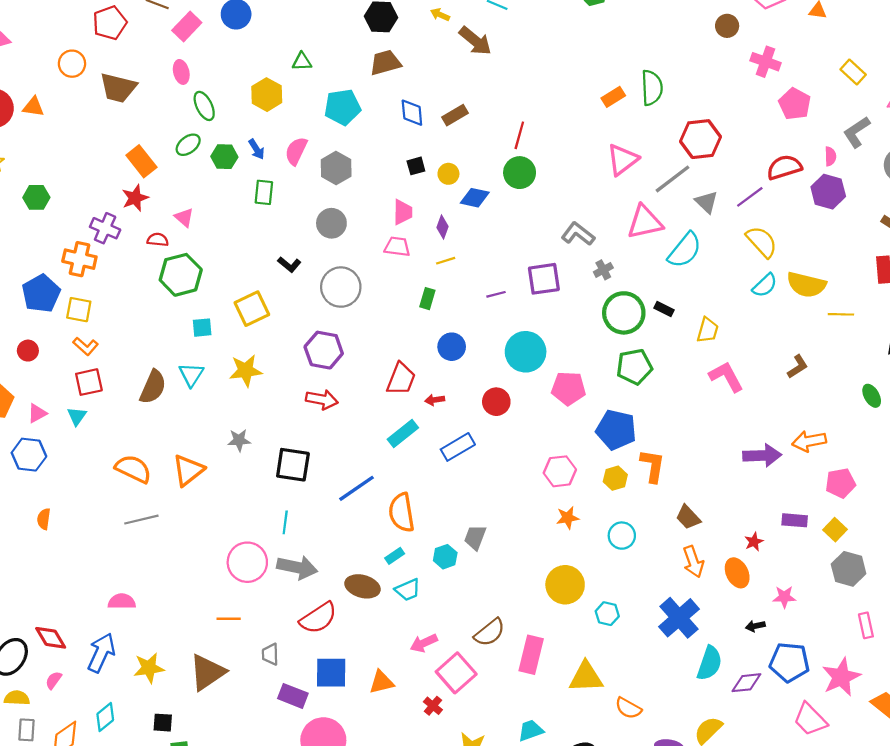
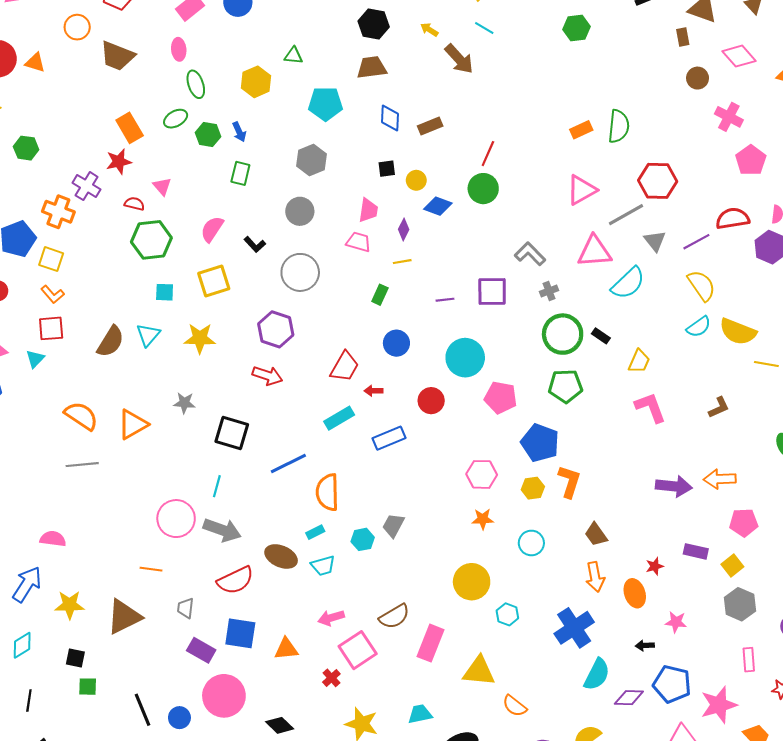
pink semicircle: (296, 151) -> (212, 229), moved

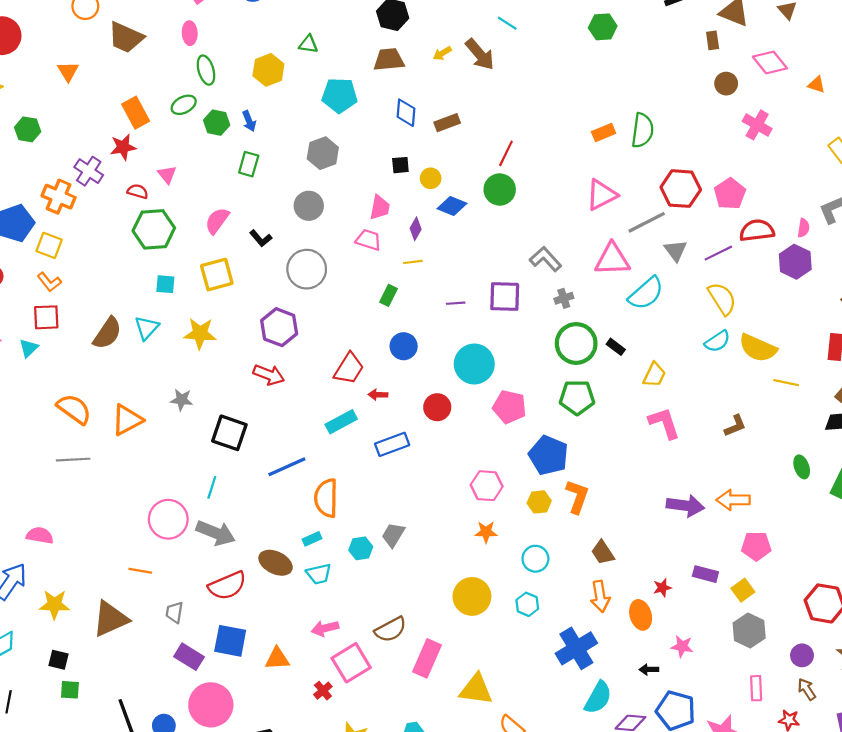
yellow arrow: (429, 30) -> (442, 53), moved, turned -66
orange triangle: (35, 62) -> (68, 71), moved, turned 40
pink pentagon: (751, 160) -> (730, 194), moved
cyan hexagon: (507, 614) -> (527, 604), moved

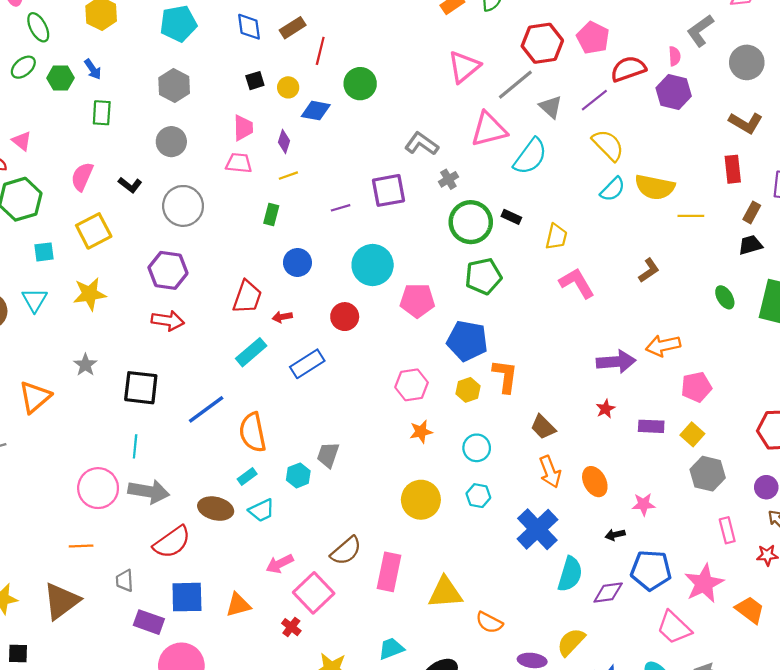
red line: (506, 153) -> (320, 51), moved
gray star: (182, 400) -> (85, 365), turned -30
red star: (662, 588) -> (605, 409), moved

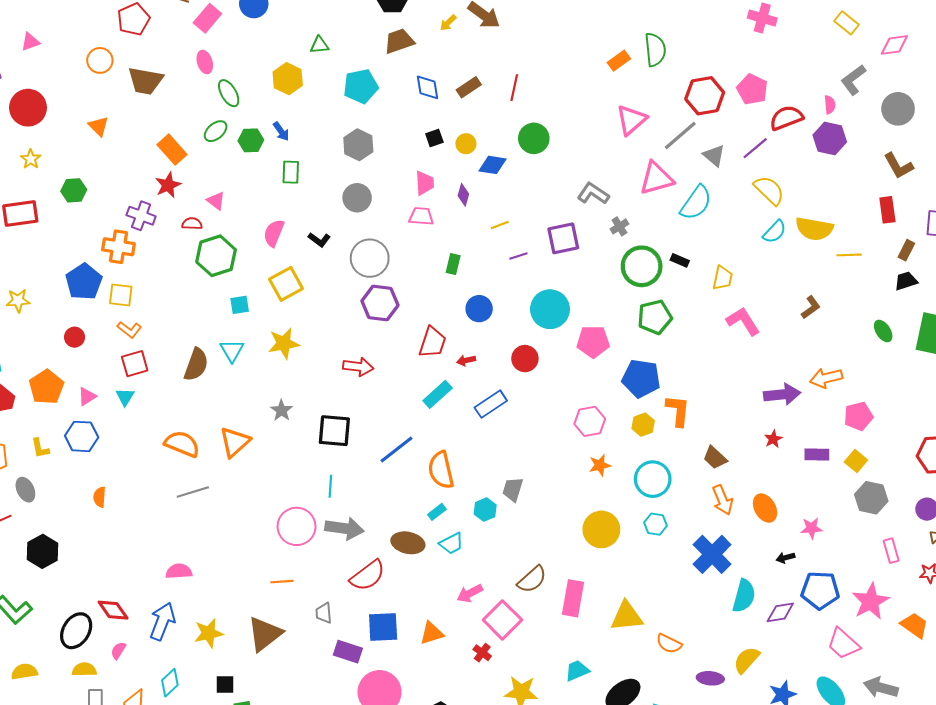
red line: (320, 51) -> (514, 88), moved
brown L-shape: (746, 123) -> (899, 166), turned 32
yellow line: (288, 176) -> (500, 225), moved
purple hexagon: (168, 270) -> (380, 303), moved
cyan circle: (477, 448) -> (653, 479), size x1.4

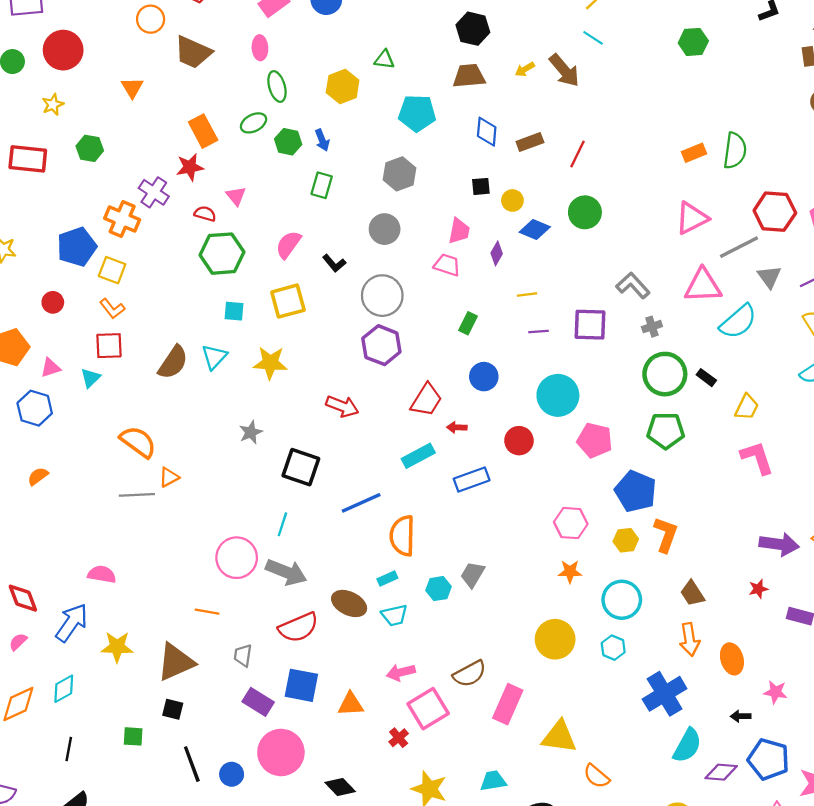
orange triangle: (235, 442) -> (169, 477), moved, size x0.6
orange semicircle: (100, 497) -> (38, 476), turned 36
black square: (225, 685) -> (173, 709), moved

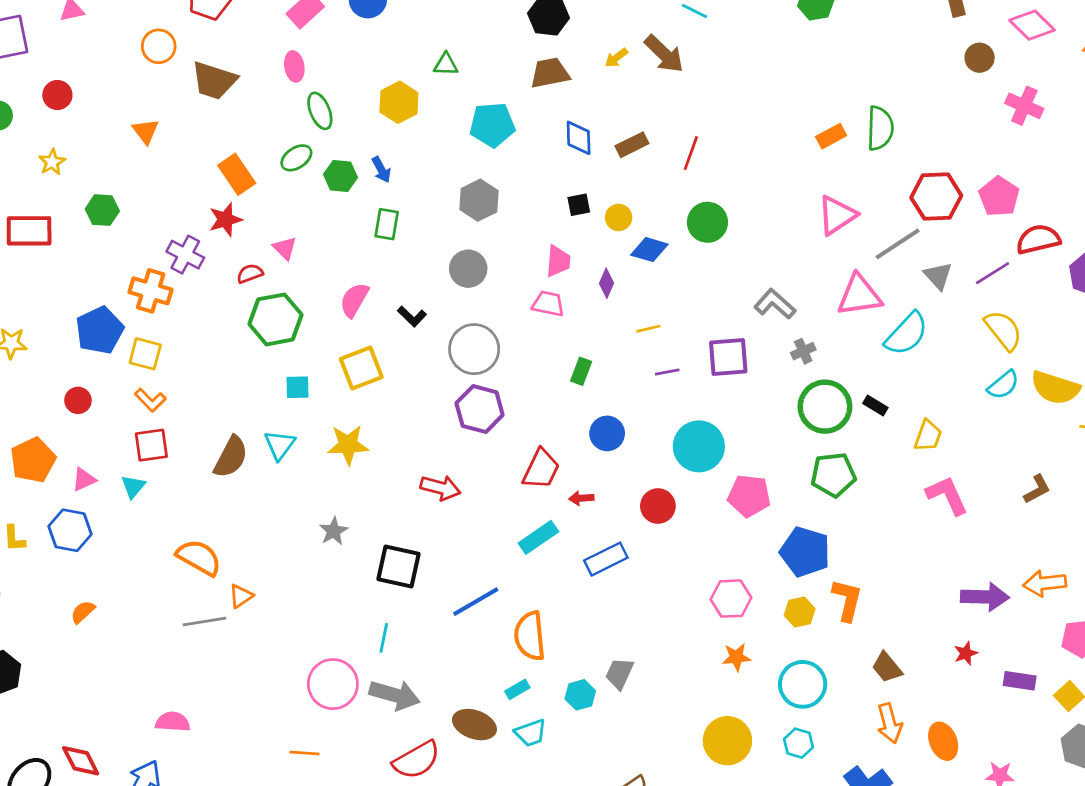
red circle: (63, 50) -> (57, 95), size x0.6
red semicircle: (205, 214) -> (250, 274), turned -30

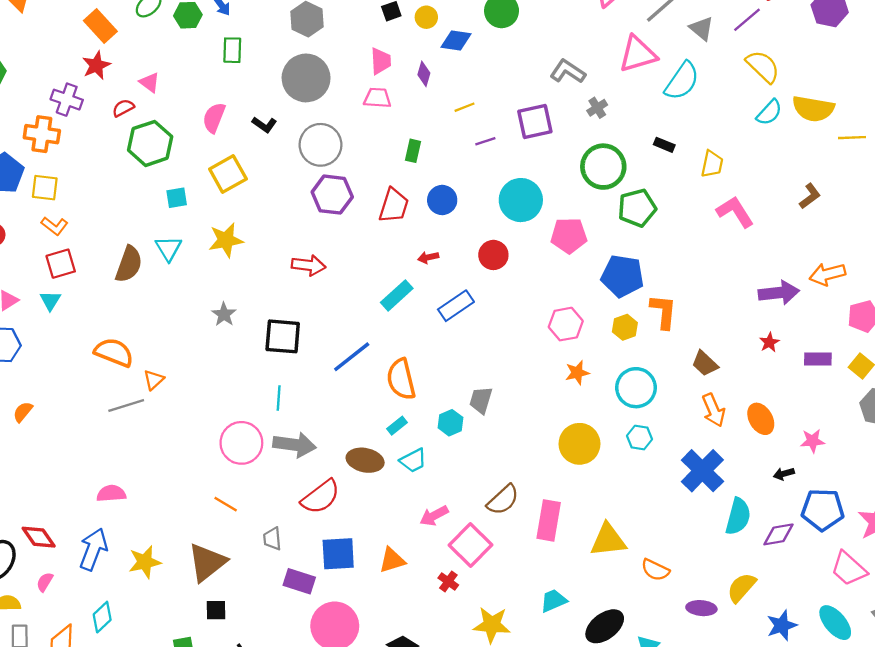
gray circle: (468, 269) -> (306, 78), size x1.5
green circle: (825, 407) -> (603, 167), moved
red trapezoid: (541, 469) -> (394, 206), moved
orange line: (304, 753) -> (226, 504), turned 35

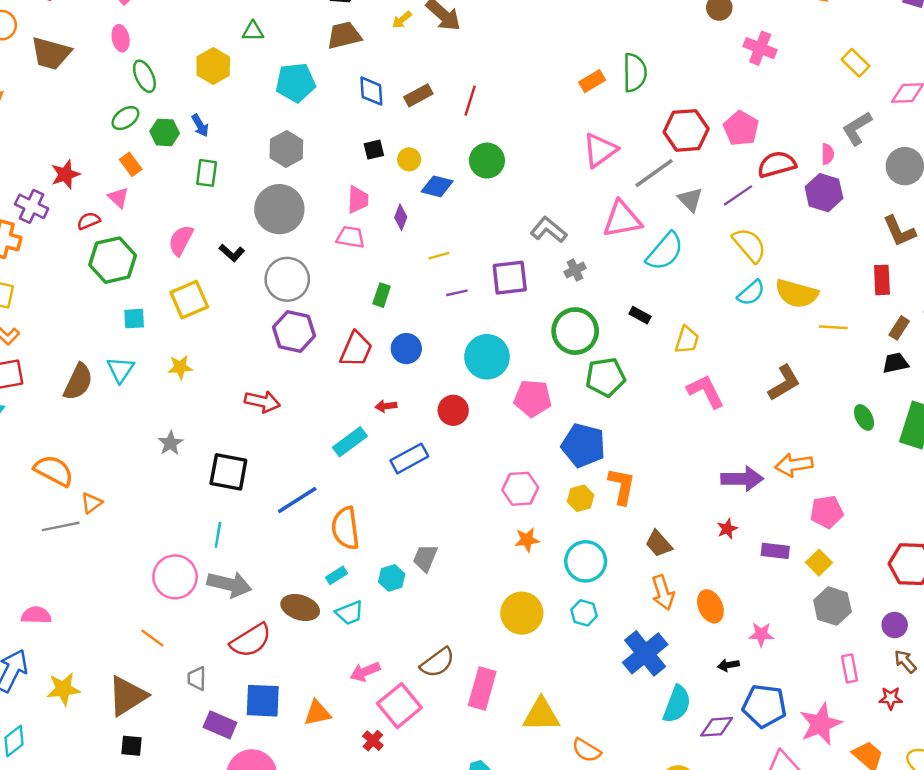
orange rectangle: (100, 26) -> (131, 164), moved, size x0.7
brown L-shape: (810, 196) -> (784, 383), size x1.4
yellow star: (226, 240) -> (180, 367), size x0.7

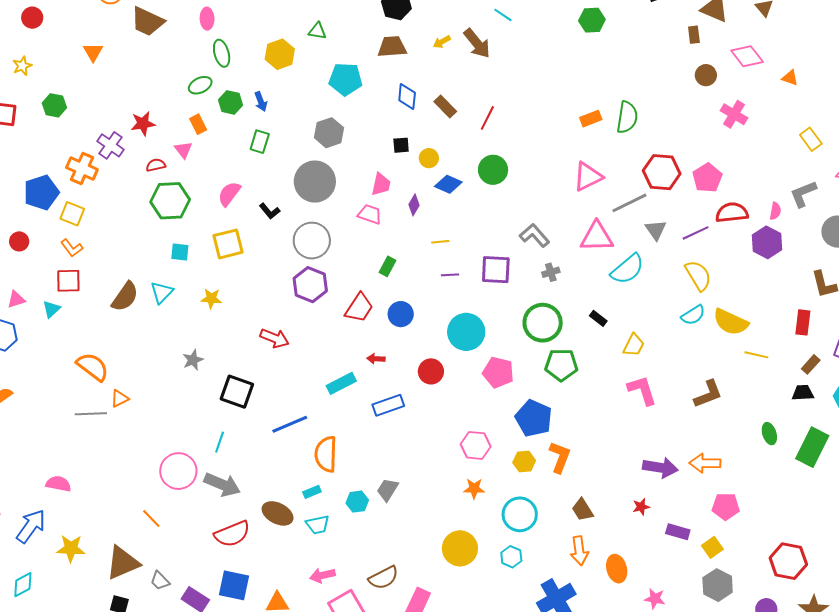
brown rectangle: (418, 95) -> (445, 107), turned 65
gray trapezoid: (197, 678) -> (160, 581), moved, turned -55

